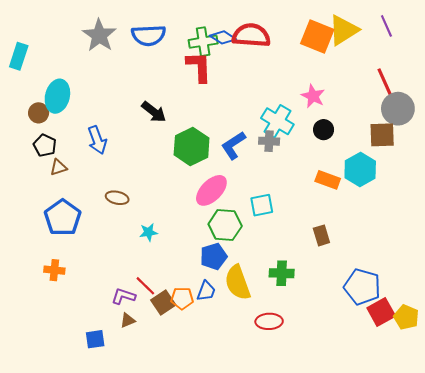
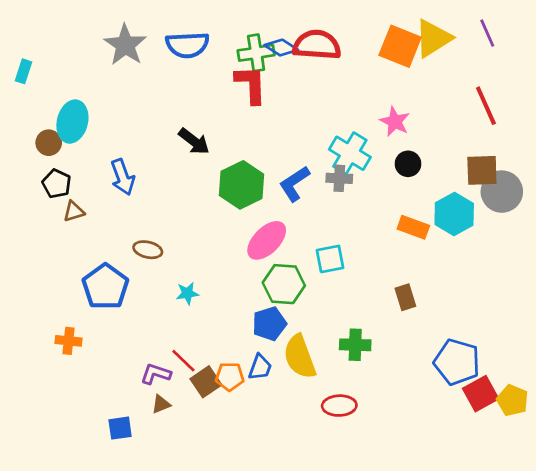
cyan rectangle: (19, 56) -> (24, 71), size x0.7
gray circle: (398, 109) -> (502, 192), moved
blue pentagon: (63, 218) -> (105, 287), moved

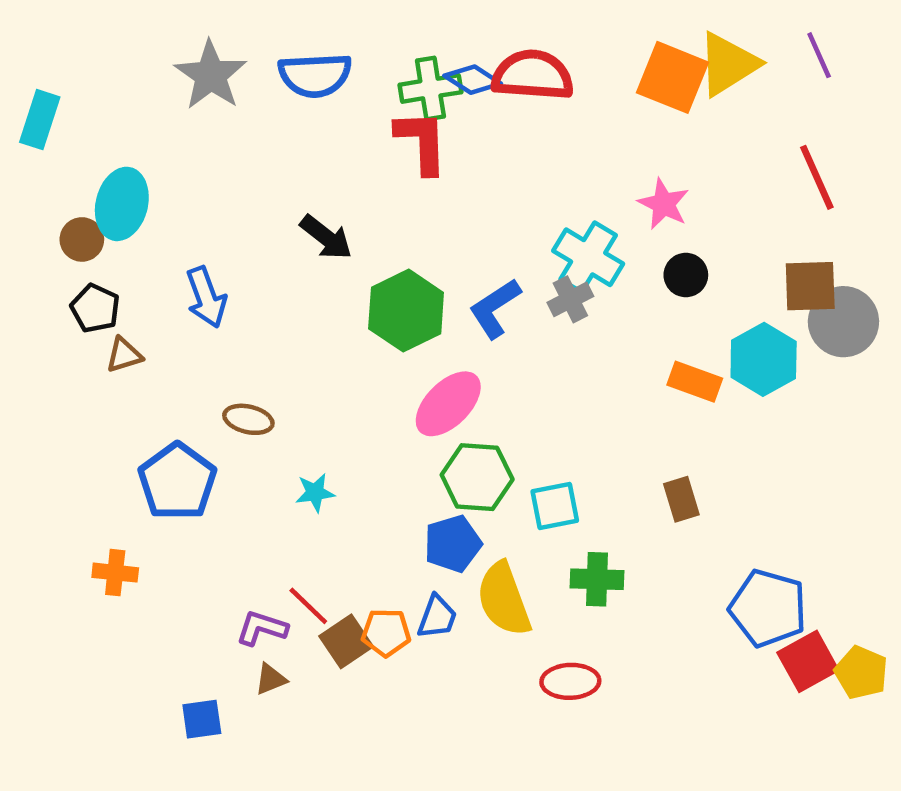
cyan rectangle: (24, 71) -> (40, 120), size x1.4
gray cross: (339, 178) -> (570, 299), turned -30
cyan square: (330, 259) -> (555, 506), moved

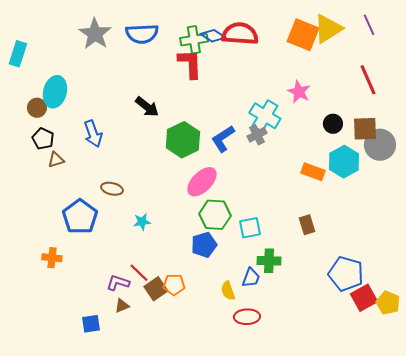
black circle: (686, 275) -> (333, 124), moved
yellow semicircle: (504, 599) -> (228, 291), moved, size x0.6
blue trapezoid: (437, 617) -> (251, 278), moved
red ellipse: (570, 681) -> (247, 317), moved

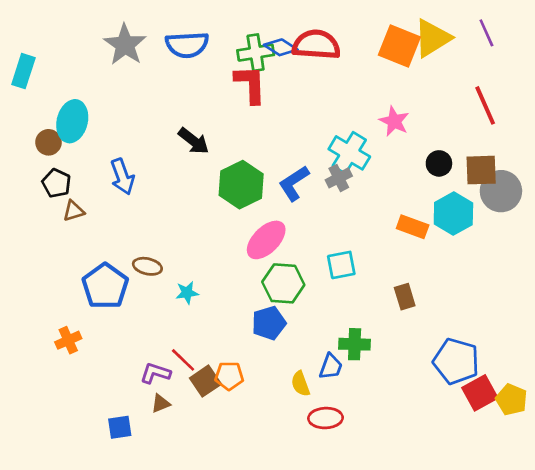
brown ellipse: (112, 189) -> (147, 266), moved
cyan square: (250, 228) -> (341, 265), moved
orange cross: (52, 258) -> (68, 340), turned -30

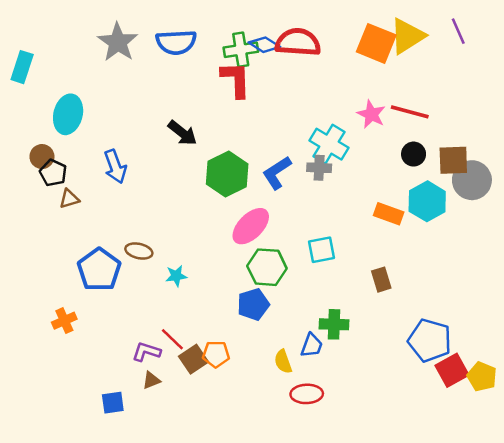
red line: (485, 105) -> (410, 112), moved, turned -51
brown circle: (49, 142) -> (42, 157), moved
gray cross: (339, 178) -> (319, 168), turned 30

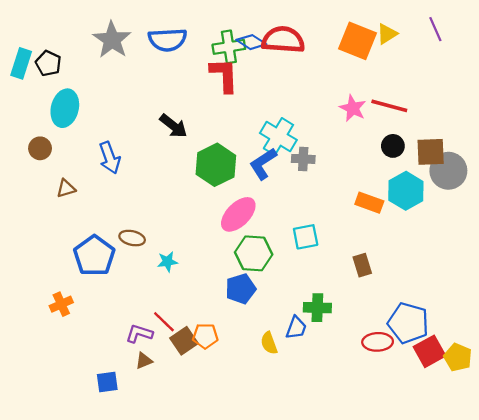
yellow triangle: (407, 36) -> (387, 34), size x0.6
cyan cross: (329, 144) -> (278, 137), moved
black pentagon: (53, 173) -> (48, 63), moved
red ellipse: (307, 394) -> (378, 342), moved

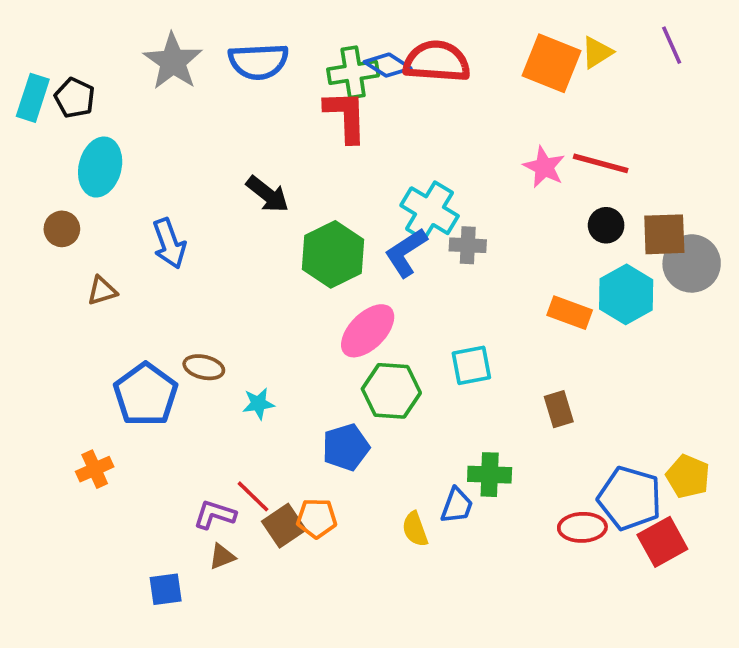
blue pentagon: (241, 289) -> (346, 447), moved
yellow pentagon: (458, 357) -> (688, 476), moved

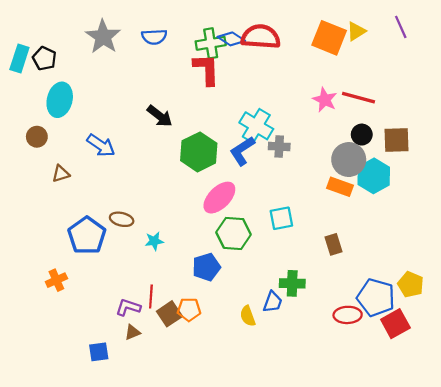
blue semicircle: (258, 61) -> (154, 37), size x0.7
blue arrow: (169, 243) -> (101, 145), turned -36
gray circle: (692, 263) -> (349, 160), moved
red line: (253, 496) -> (151, 296), turned 50

